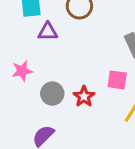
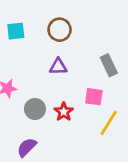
purple triangle: (48, 32) -> (58, 67), moved

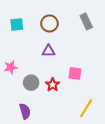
gray rectangle: (109, 65) -> (86, 21), moved
yellow line: (109, 123) -> (86, 108), moved
purple semicircle: (27, 147) -> (25, 111), turned 119

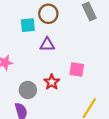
cyan square: (17, 24) -> (28, 25), moved
gray circle: (31, 83) -> (28, 90), moved

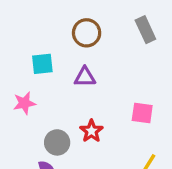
cyan square: (28, 25) -> (42, 64), moved
pink square: (77, 69) -> (142, 113), moved

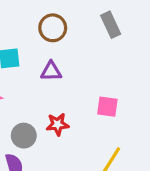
red star: (91, 131) -> (58, 124), turned 30

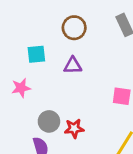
red star: (58, 124) -> (74, 128), moved

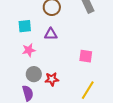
pink star: (21, 88) -> (29, 50), moved

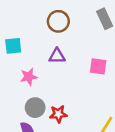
cyan square: (25, 26) -> (13, 46), moved
pink square: (86, 56) -> (98, 66), moved

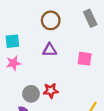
pink star: (29, 77) -> (13, 63), moved
red star: (58, 114) -> (51, 91), moved

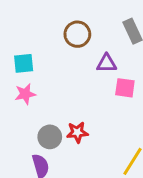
purple triangle: (50, 50) -> (106, 63), moved

